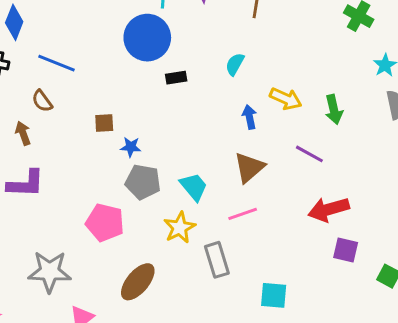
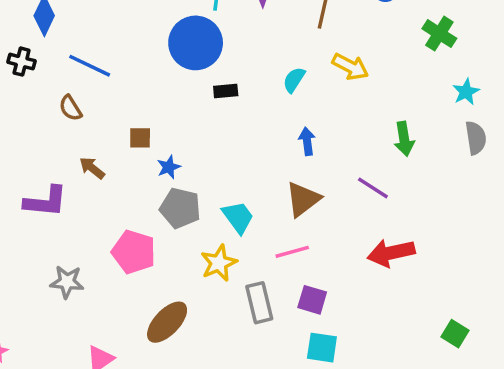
yellow arrow: (286, 99) -> (350, 67), moved
brown arrow: (23, 133) -> (92, 168), moved, turned -35
blue star: (131, 147) -> (169, 167), turned -30
purple square: (346, 250) -> (312, 300), moved
gray star: (50, 272) -> (67, 282), moved, size x0.7

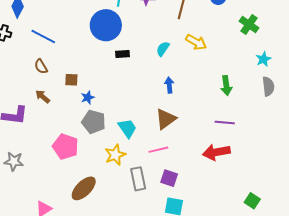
brown semicircle: (70, 108) -> (41, 66), moved
purple line: (373, 188) -> (225, 123), moved, turned -30
gray star: (67, 282) -> (14, 161), moved

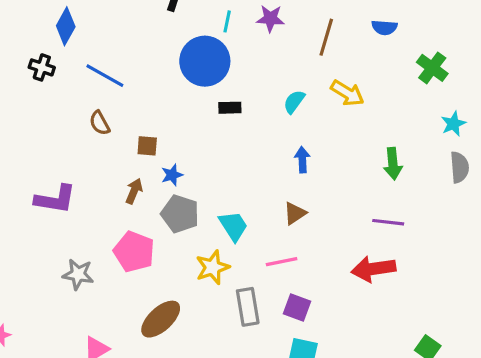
brown arrow: (43, 97) -> (134, 191), moved, turned 70
brown triangle: (166, 119) -> (295, 213), size x0.7
gray star: (14, 161) -> (78, 274), moved

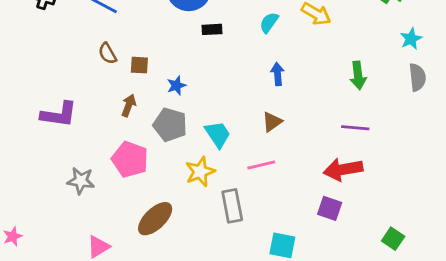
brown semicircle: (100, 123) -> (107, 53), moved
blue star: (172, 175) -> (176, 85), moved
purple square: (297, 307) -> (330, 208), moved

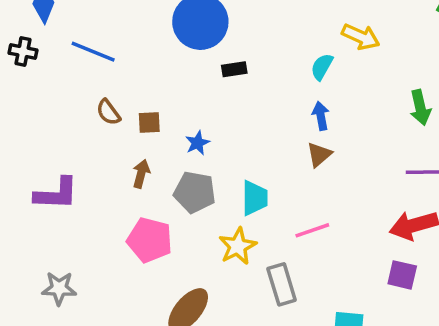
cyan semicircle: (269, 23) -> (322, 67), moved
brown triangle: (272, 122) -> (319, 155), moved
cyan trapezoid: (218, 134) -> (255, 198), turned 40
gray star: (81, 181) -> (59, 288), moved

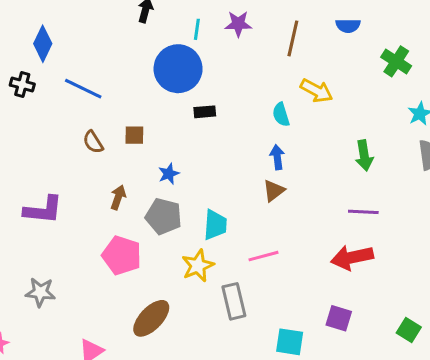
cyan semicircle: (322, 67) -> (281, 115), turned -50
brown square: (149, 123) -> (134, 135), moved
purple square: (402, 275) -> (339, 318), moved

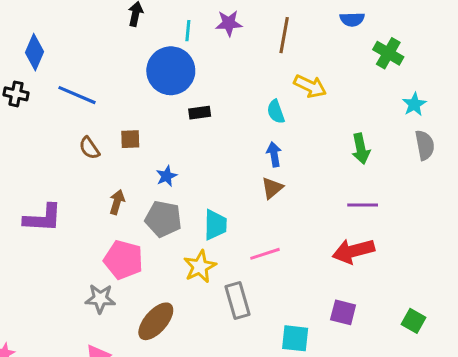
blue semicircle: (348, 26) -> (352, 19), moved
gray star: (40, 292) -> (100, 299), moved

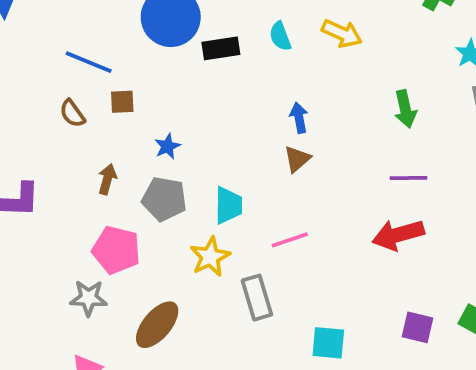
blue line: (77, 95) -> (89, 62), moved
cyan semicircle: (276, 112) -> (280, 36), moved
black rectangle: (200, 113) -> (221, 48), moved, size x1.4
purple square: (343, 312) -> (417, 327), moved

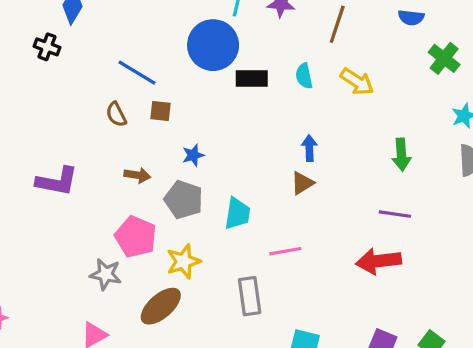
brown arrow: (107, 179) -> (137, 175), turned 75
yellow star: (210, 257) -> (183, 261), moved

